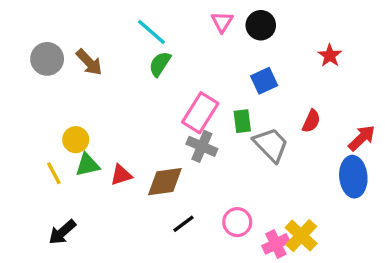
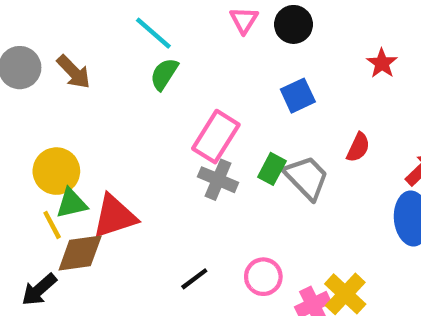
green rectangle: (242, 121) -> (272, 169), moved, turned 35
yellow circle: (76, 140) -> (56, 171), size x1.4
yellow line: (54, 173) -> (52, 225), moved
red triangle: (121, 175) -> (115, 216), size x1.6
brown diamond: (165, 182) -> (80, 253), moved

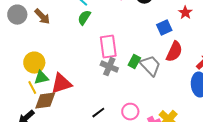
blue square: (298, 96) -> (164, 28), moved
pink rectangle: (216, 137) -> (108, 47), turned -40
red semicircle: (358, 147) -> (174, 52), size x1.5

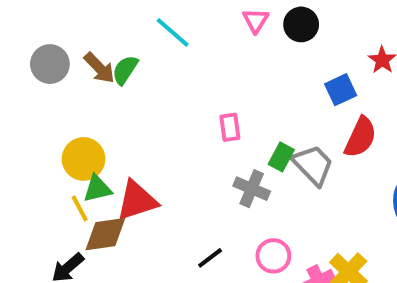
green semicircle: (84, 18) -> (125, 70), moved
pink rectangle: (108, 47) -> (230, 127), size x0.6
gray cross: (109, 67) -> (252, 189), moved

